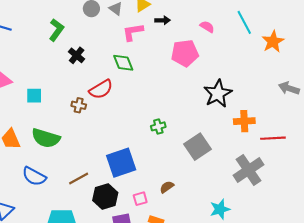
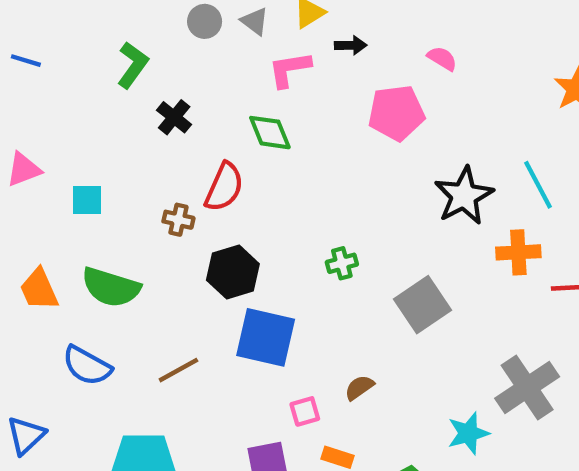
cyan line: (244, 22) -> (538, 185), moved
red semicircle: (101, 89) -> (224, 187), turned -35
blue square: (121, 163) -> (266, 337), turned 32
gray cross: (249, 170) -> (527, 387), moved
black hexagon: (105, 197) -> (233, 272), moved

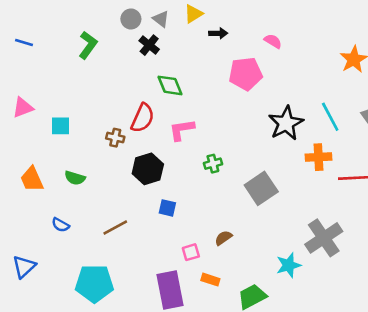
pink L-shape: (290, 69) -> (182, 130), moved
black cross: (174, 117) -> (149, 45), moved
green semicircle: (111, 287) -> (75, 178), size x0.6
blue square: (266, 337) -> (167, 208), size x0.5
blue semicircle: (87, 366) -> (61, 225), size x0.6

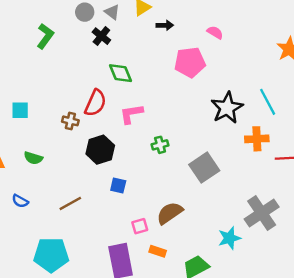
brown semicircle: (223, 238) -> (170, 213), size x1.6

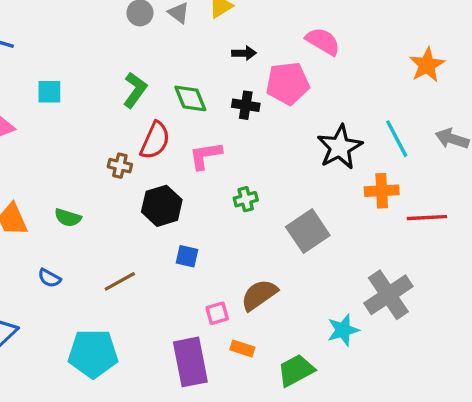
black arrow: (165, 25) -> (244, 53), moved
pink semicircle: (215, 32) -> (323, 41), size x1.5
green L-shape: (45, 36) -> (135, 90), moved
black cross: (101, 36) -> (246, 105), moved, turned -30
cyan square: (20, 110) -> (49, 92), moved

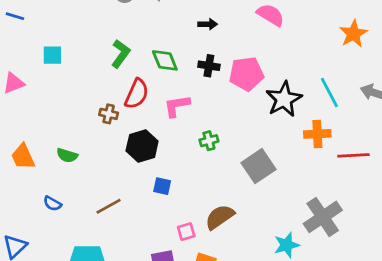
pink pentagon: (288, 83) -> (246, 74), moved

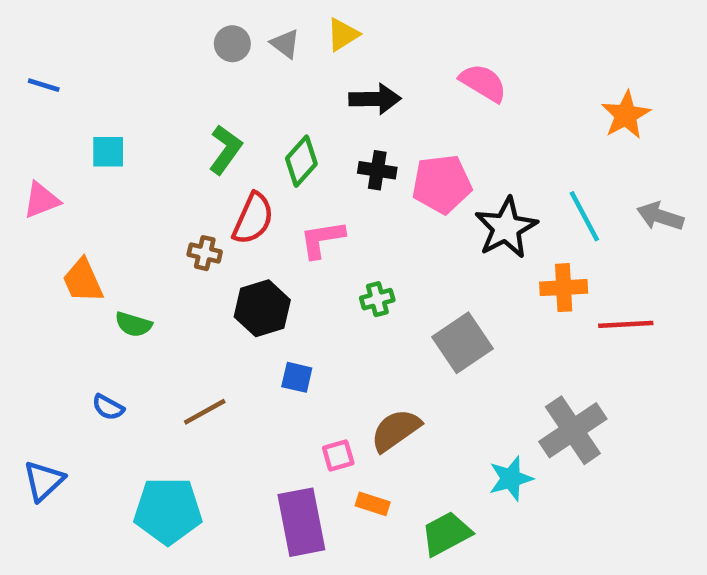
black arrow: (208, 24) -> (375, 99), size x1.5
green diamond: (165, 60) -> (301, 161), turned 64
orange trapezoid: (23, 157) -> (83, 281), moved

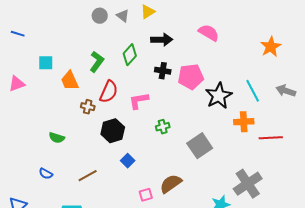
green diamond: (301, 161) -> (130, 55), moved
orange trapezoid: (83, 281) -> (70, 81), moved
blue square: (297, 377) -> (128, 161), turned 32

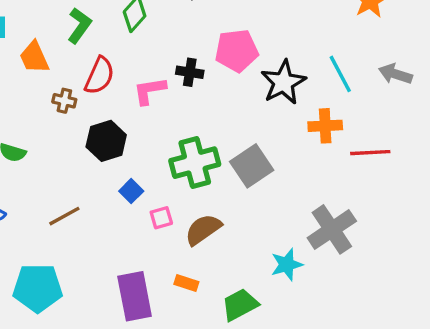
black cross: (163, 71) -> (190, 72), moved
green cross: (163, 127) -> (195, 163), moved, size x2.0
pink square: (146, 195) -> (161, 218), moved

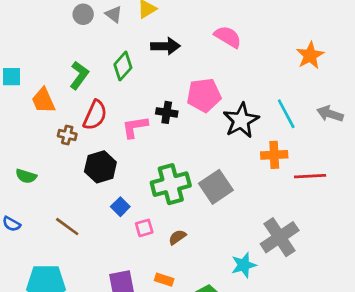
brown line: (64, 216) -> (67, 227), turned 65
brown semicircle: (203, 229) -> (177, 237), size x0.6

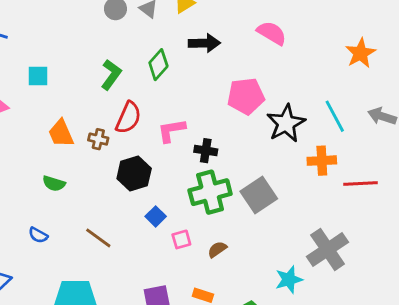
orange trapezoid: (43, 101) -> (61, 133), moved
black cross: (167, 112) -> (206, 151), moved

